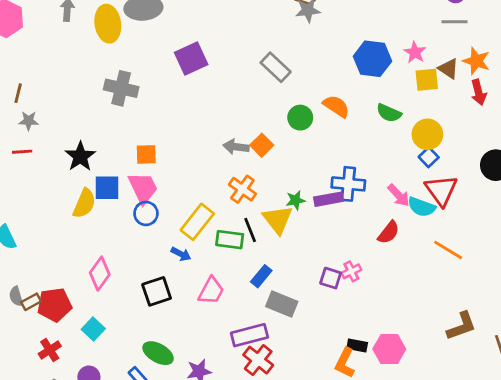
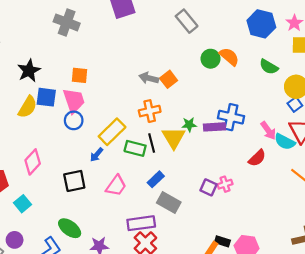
green circle: (300, 118) -> (210, 59), moved
orange cross: (242, 189) -> (150, 111), turned 35
blue arrow: (181, 254) -> (97, 155), turned 96

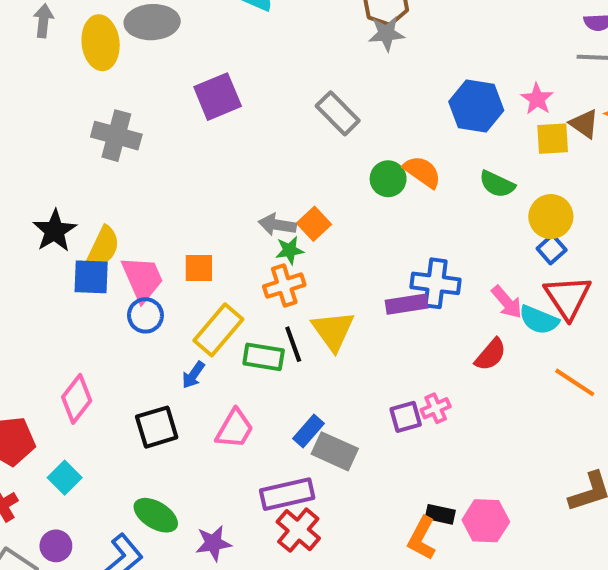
orange square: (79, 75) -> (199, 268), moved
yellow semicircle: (28, 107) -> (103, 247), moved
green star: (189, 125) -> (290, 250), moved
blue rectangle: (156, 179) -> (309, 431), moved
purple square: (208, 187) -> (406, 417), turned -35

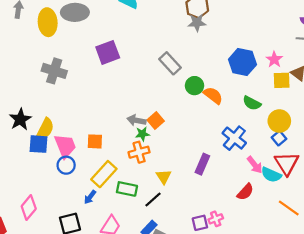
green circle: (388, 179) -> (195, 86), moved
blue cross: (436, 283) -> (234, 138), moved, turned 30
purple rectangle: (407, 304) -> (202, 164), turned -60
yellow triangle: (333, 331) -> (164, 177), size x0.7
black line: (293, 344) -> (153, 199), moved, turned 66

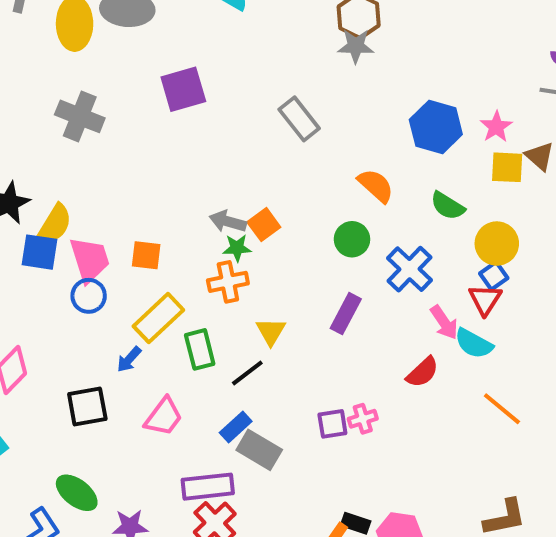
green circle: (195, 86) -> (352, 239), moved
red triangle: (287, 163) -> (485, 300), moved, size x0.7
green rectangle: (127, 189) -> (200, 349), turned 60

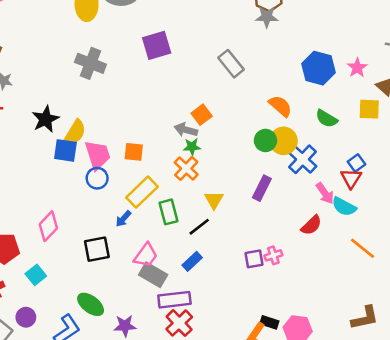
yellow square: (507, 167) -> (369, 109), moved
orange square: (264, 225) -> (202, 115), moved
yellow circle: (497, 244) -> (283, 141), moved
orange cross: (228, 282) -> (186, 168), turned -35
gray rectangle: (259, 450) -> (153, 275), moved

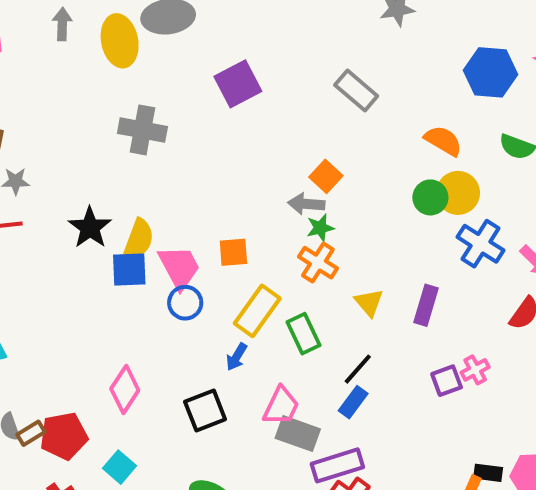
blue cross: (302, 159) -> (480, 244), moved
purple rectangle: (262, 188) -> (426, 305), moved
black line: (199, 227) -> (358, 369), moved

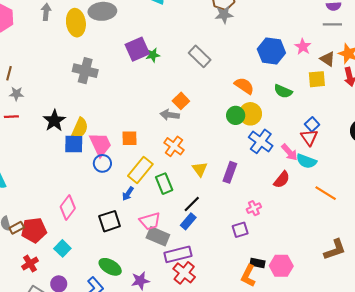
green star: (320, 228) -> (153, 55), moved
purple square: (447, 381) -> (240, 230), moved
pink trapezoid: (281, 406) -> (150, 221), turned 45

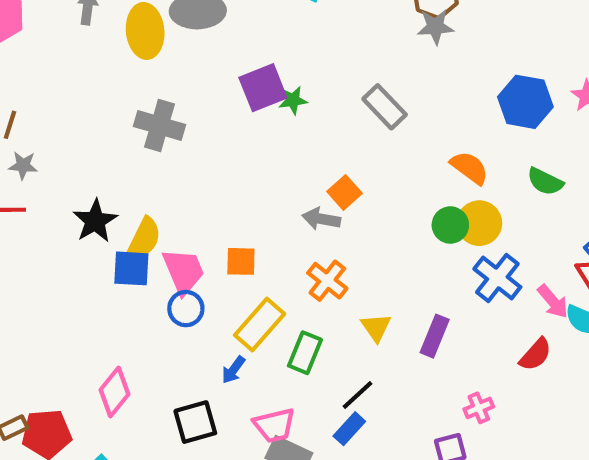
green rectangle: (164, 184) -> (305, 353), turned 42

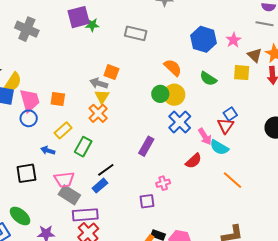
gray rectangle: (385, 107) -> (136, 33), turned -40
orange square: (344, 192) -> (111, 72), turned -35
yellow rectangle: (260, 325) -> (63, 130), size x0.7
yellow triangle: (376, 327) -> (102, 97), moved
blue arrow: (233, 370) -> (48, 151), turned 64

